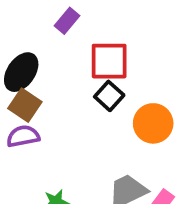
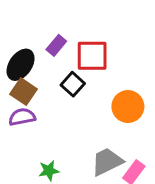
purple rectangle: (67, 21) -> (56, 45), moved
black square: (109, 96) -> (73, 84), moved

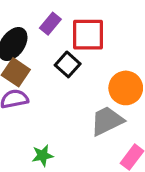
gray trapezoid: (107, 162) -> (107, 121), moved

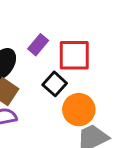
orange circle: (126, 88) -> (79, 110), moved

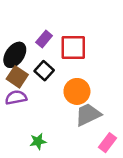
black square: (55, 84) -> (44, 71), moved

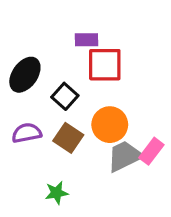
purple rectangle: (44, 39) -> (86, 40), moved, turned 49
brown square: (17, 77) -> (68, 138), moved
pink rectangle: (107, 143) -> (151, 151), moved

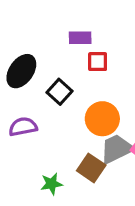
red square: (105, 65) -> (98, 62), size x0.6
brown square: (68, 138) -> (91, 168), moved

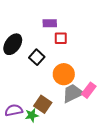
purple semicircle: (23, 127) -> (14, 110), moved
brown square: (91, 168) -> (43, 104), moved

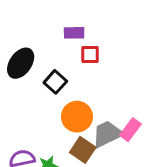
orange circle: (64, 74) -> (77, 117), moved
brown square: (43, 104) -> (83, 150), moved

